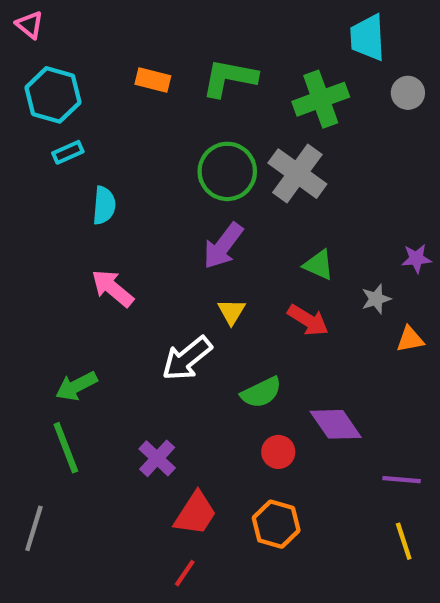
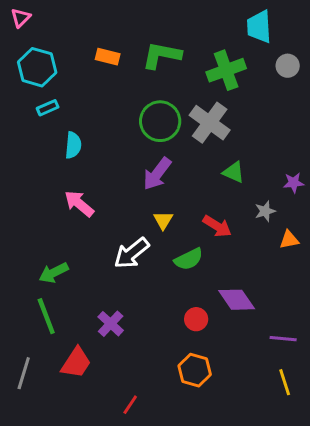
pink triangle: (30, 25) -> (21, 18), turned 36
green triangle: (319, 265) -> (234, 172), moved
green semicircle: (261, 392) -> (189, 259), moved
red trapezoid: (195, 514) -> (76, 363), moved

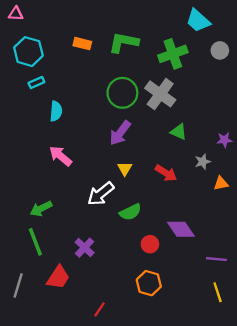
pink triangle: (21, 18) -> (16, 14), turned 49
cyan trapezoid: (259, 27) -> (198, 21), turned -45
green semicircle: (189, 259) -> (130, 212), moved

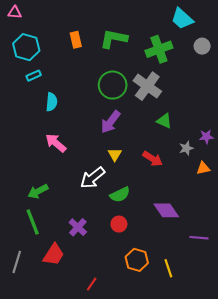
orange rectangle: (82, 44) -> (76, 40), turned 63
purple star: (224, 140) -> (206, 137), moved
red circle: (150, 244) -> (119, 224), moved
yellow line: (218, 292) -> (168, 268), moved

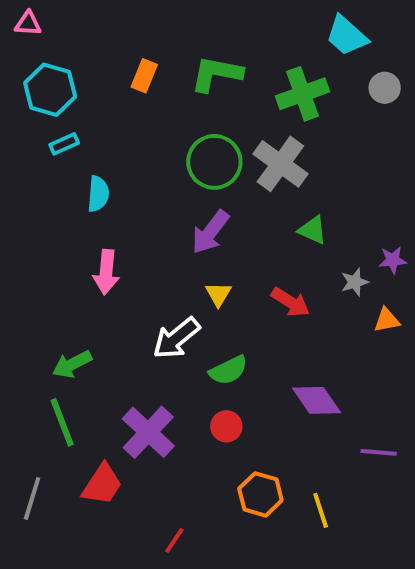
orange rectangle: (76, 40) -> (144, 76), turned 35
pink arrow: (56, 143) -> (106, 272), turned -125
purple cross: (78, 227) -> (148, 432), size x1.5

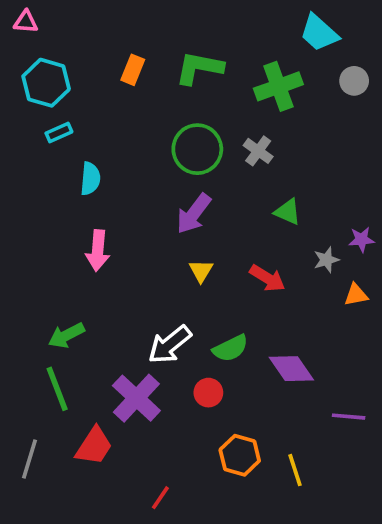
gray cross: (280, 164) -> (258, 151), size x0.6
white arrow: (176, 338) -> (170, 345), moved
green semicircle: (228, 370) -> (231, 348), moved

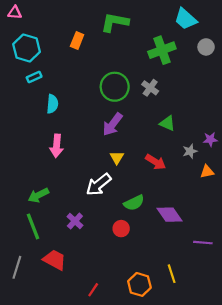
green L-shape: (199, 68) -> (115, 22), moved
white arrow: (170, 345) -> (99, 185), moved
purple cross: (136, 398) -> (75, 221), moved, size x0.6
red trapezoid: (94, 446) -> (54, 260), turned -95
orange hexagon: (240, 455) -> (139, 284), moved

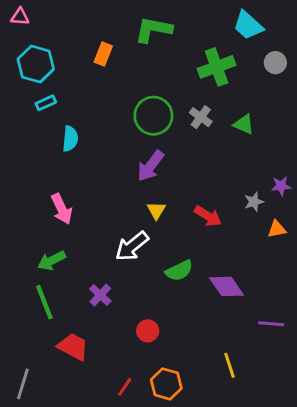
green triangle: (167, 123) -> (244, 124), moved
pink arrow: (57, 146) -> (62, 209), moved, turned -30
red circle: (121, 229) -> (148, 331), moved
gray line: (17, 267) -> (23, 384), moved
orange hexagon: (139, 284) -> (166, 384), moved

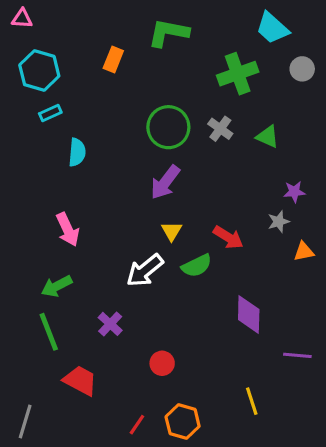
purple star: (281, 186) -> (294, 192), moved
green semicircle: (179, 271) -> (197, 266), moved
purple diamond: (227, 286) -> (249, 314), turned 36

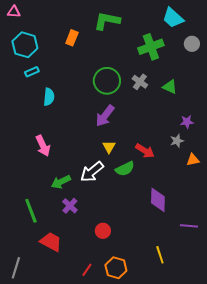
green arrow: (57, 286) -> (61, 182), moved

